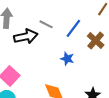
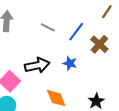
black arrow: (26, 36) -> (37, 65), moved

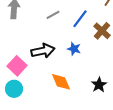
gray line: (48, 27) -> (53, 15), turned -56

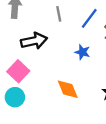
gray line: (53, 15) -> (59, 14), turned -72
black arrow: (43, 51) -> (34, 41), moved

